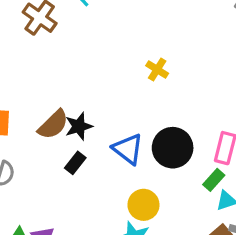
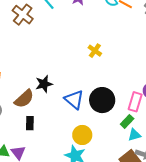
brown semicircle: (53, 125) -> (24, 99), moved
black rectangle: (75, 163) -> (30, 123), moved, turned -40

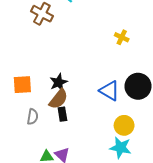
black star: (44, 84) -> (59, 82), moved
black rectangle: (30, 123) -> (62, 114), moved

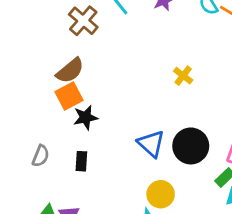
orange square: (22, 85) -> (69, 96), moved, turned -36
brown semicircle: (58, 99) -> (70, 71), moved

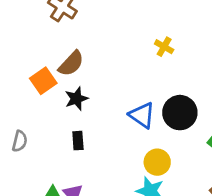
brown semicircle: (70, 71) -> (71, 64), moved
orange square: (69, 96) -> (43, 81), moved
gray semicircle: (41, 156) -> (20, 141), moved

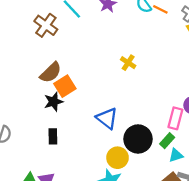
orange square: (43, 81) -> (65, 86), moved
black circle: (180, 113) -> (138, 139), moved

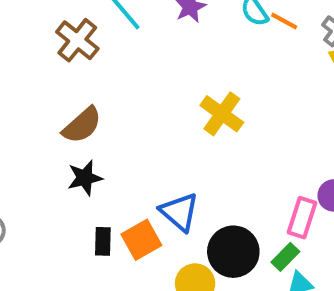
yellow cross: (128, 63) -> (222, 114), size x1.5
orange square: (65, 86) -> (141, 240), moved
black rectangle: (53, 136) -> (103, 241), moved

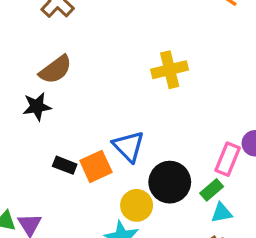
yellow cross: (222, 114) -> (170, 70), turned 36
black star: (85, 178) -> (37, 107), moved
black rectangle: (103, 241) -> (65, 165), turned -75

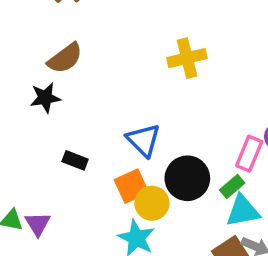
orange square: (96, 166) -> (131, 186), moved
cyan triangle: (221, 213) -> (243, 211), size x1.5

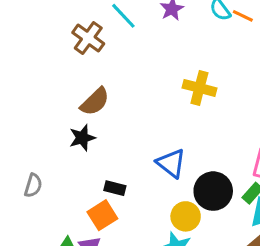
yellow cross: (187, 58) -> (199, 88), turned 36
orange square: (131, 186) -> (102, 215), moved

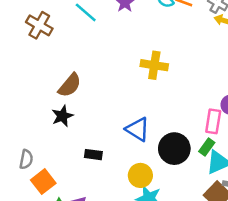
brown cross: (88, 38) -> (39, 25), moved
orange square: (102, 215) -> (43, 182), moved
yellow circle: (186, 216) -> (140, 175), moved

